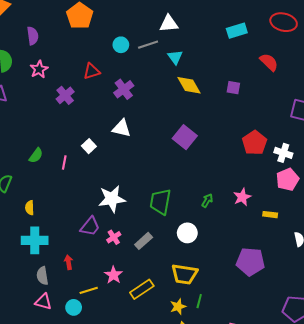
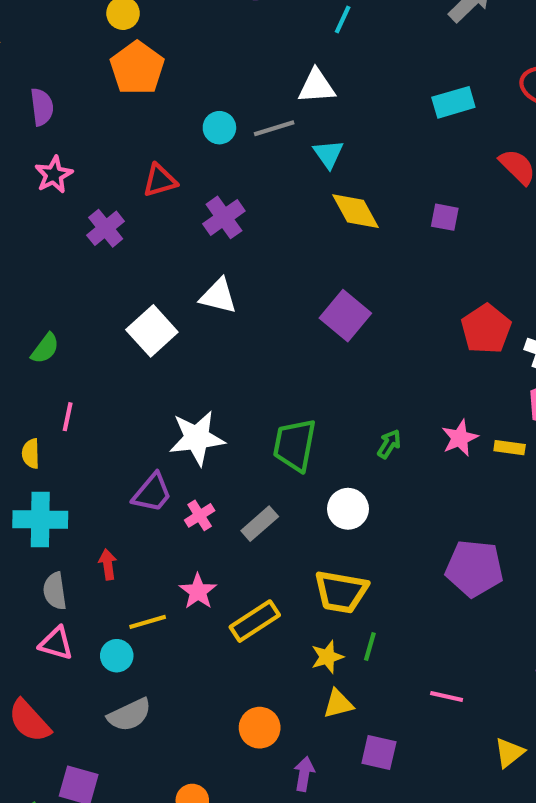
white square: (89, 146) -> (152, 331), size x1.6
pink line: (64, 162) -> (68, 417), moved
yellow rectangle: (270, 215) -> (510, 448), moved

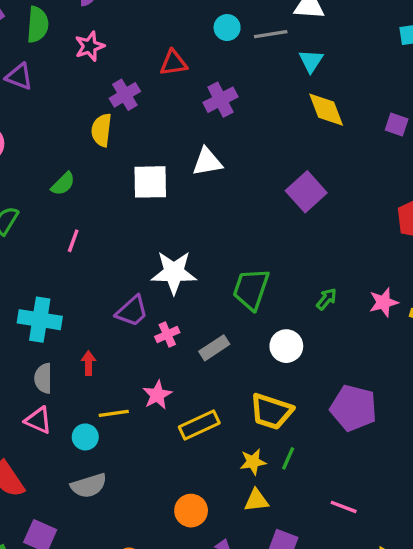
white triangle: (218, 296) -> (207, 162), turned -32
white square: (152, 331) -> (150, 182), turned 33
yellow semicircle: (31, 454) -> (101, 130), moved, size x1.4
purple pentagon: (474, 568) -> (354, 408), moved

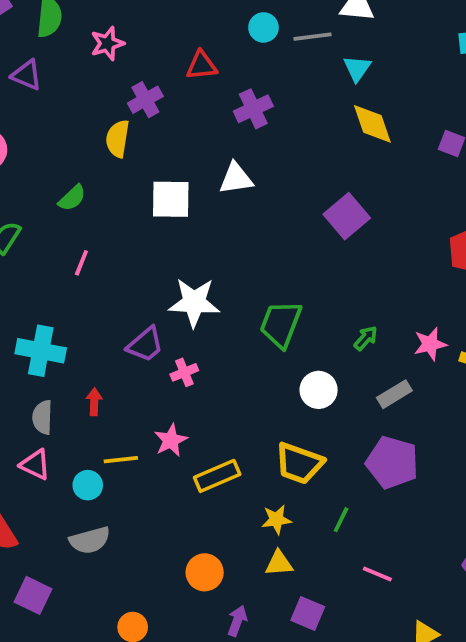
gray rectangle: (214, 348) -> (394, 394), moved
green line: (288, 458) -> (341, 520), moved

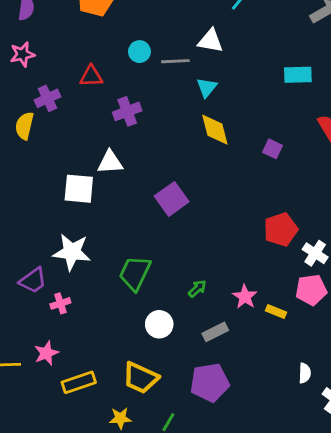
white square: (171, 199) -> (79, 189), moved
purple square: (347, 216) -> (172, 199), moved
pink star: (430, 344) -> (245, 297), turned -30
purple pentagon: (392, 462) -> (210, 383), turned -30

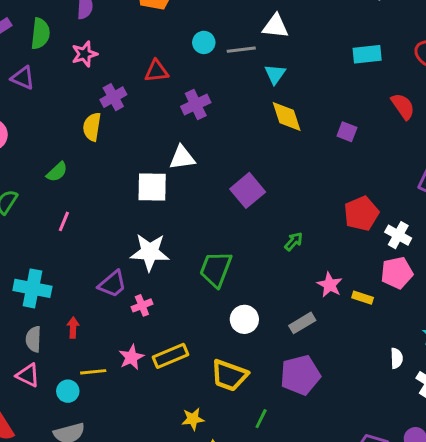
green arrow: (197, 289) -> (294, 241), moved
yellow rectangle: (79, 382) -> (171, 356), moved
yellow star: (120, 418) -> (193, 419), moved

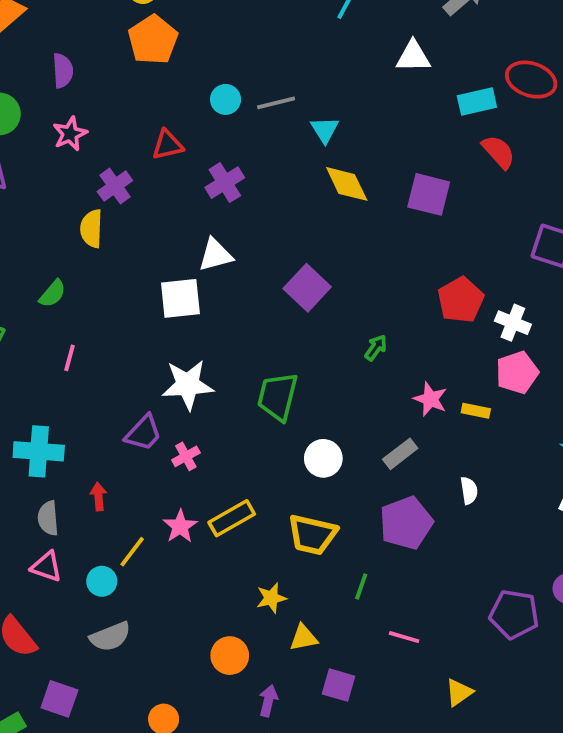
white triangle: (275, 26) -> (413, 57), moved
cyan rectangle: (367, 54) -> (477, 102), moved
purple square: (347, 132) -> (429, 194), size x1.6
white semicircle: (397, 358) -> (469, 491), moved
yellow line: (93, 372) -> (132, 552), turned -40

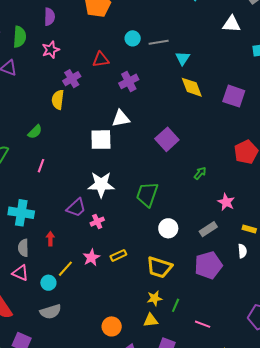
yellow rectangle: (476, 411) -> (249, 229), moved
yellow rectangle: (232, 518) -> (118, 255), size x0.7
green line: (361, 587) -> (176, 305), moved
yellow star: (271, 598) -> (155, 298), moved

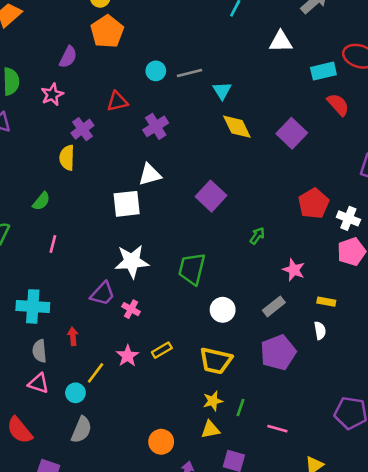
purple semicircle: (50, 17) -> (68, 57), moved, turned 30
purple square: (234, 96) -> (292, 133), turned 30
pink cross: (97, 222) -> (131, 309), turned -32
gray semicircle: (51, 312) -> (81, 430), turned -45

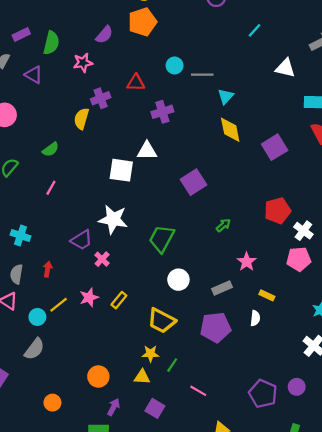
cyan cross: (33, 306) -> (21, 236), size x0.7
yellow rectangle: (162, 350) -> (119, 300), turned -35

